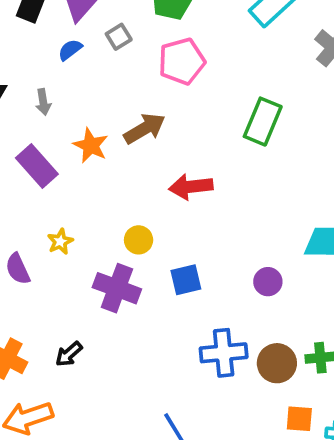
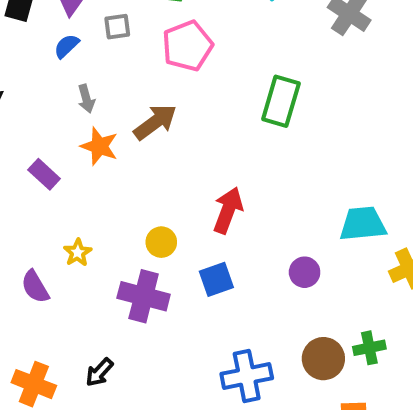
gray square: (119, 37) -> (117, 27), turned 30
gray arrow: (43, 102) -> (86, 99), moved
purple rectangle: (37, 166) -> (44, 174), size x0.7
red arrow: (191, 187) -> (228, 210), moved, turned 123
blue cross: (224, 353) -> (247, 376), moved

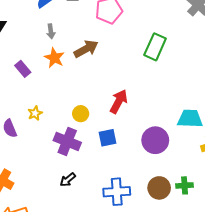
purple circle: (305, 272) -> (155, 140), size x1.6
black arrow: (99, 372) -> (68, 180), moved

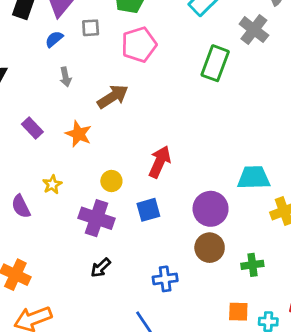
green rectangle: (155, 47) -> (215, 63), moved
orange star: (54, 58) -> (79, 134), moved
brown circle: (159, 188) -> (210, 248), moved
blue cross: (117, 192) -> (165, 279), size x0.7

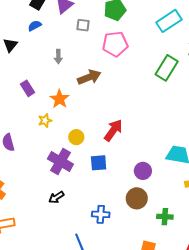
blue semicircle: (54, 39) -> (35, 26), moved
yellow star: (52, 184) -> (45, 120), moved
purple circle: (211, 209) -> (143, 171), size x0.7

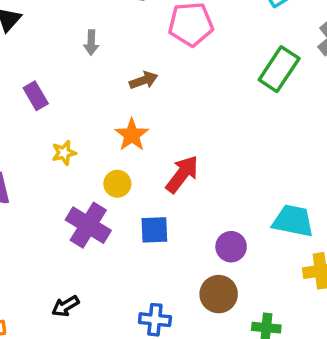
brown arrow: (89, 77) -> (144, 80), size x0.7
orange star: (60, 99) -> (132, 135), moved
black arrow: (56, 197) -> (65, 306), moved

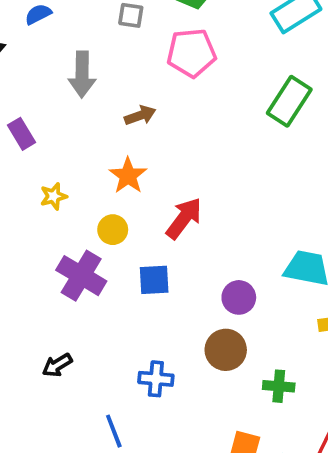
gray arrow: (91, 42) -> (82, 74), size x1.6

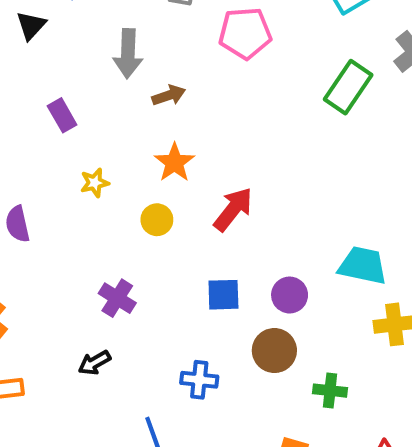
brown arrow: (140, 115) -> (169, 95), moved
purple cross: (81, 276) -> (117, 298), moved, size x0.7
blue square: (154, 280) -> (223, 295), moved

